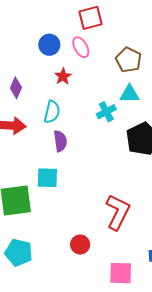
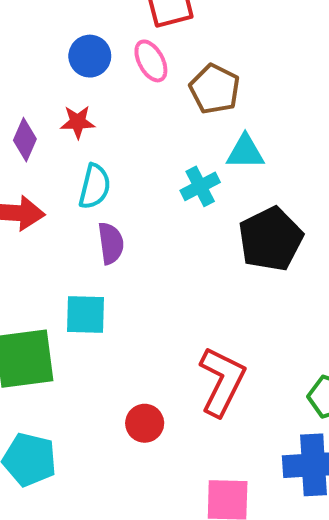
brown pentagon: (129, 60) -> (215, 89), moved
red star: (63, 76) -> (78, 122), moved, turned 30
red circle: (80, 245) -> (145, 423), moved

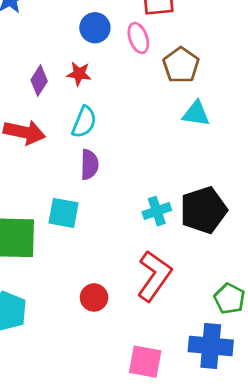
cyan cross: (200, 186) -> (157, 211), moved
black pentagon: (271, 239) -> (203, 210), moved

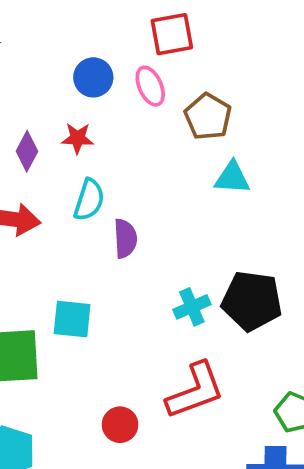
purple semicircle: (89, 165) -> (125, 238), moved
black pentagon: (203, 210) -> (252, 301), turned 30
red L-shape: (154, 276) -> (195, 391), turned 39

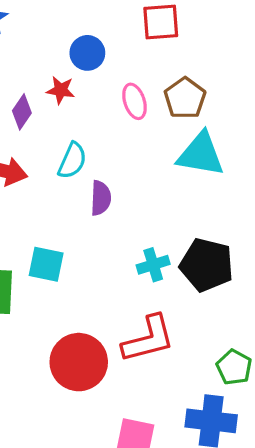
pink ellipse: (150, 86) -> (135, 101), moved
red star: (78, 138) -> (61, 90), moved
cyan triangle: (232, 178) -> (201, 154), size x1.5
red circle: (120, 425) -> (79, 362), size x1.8

